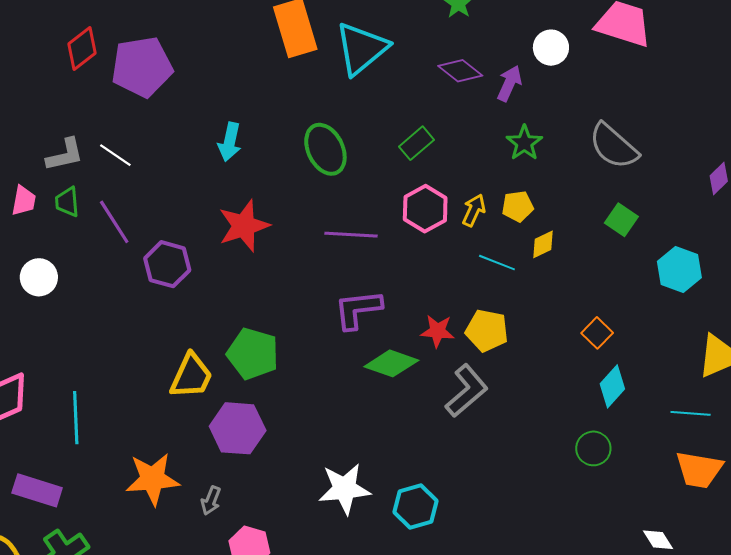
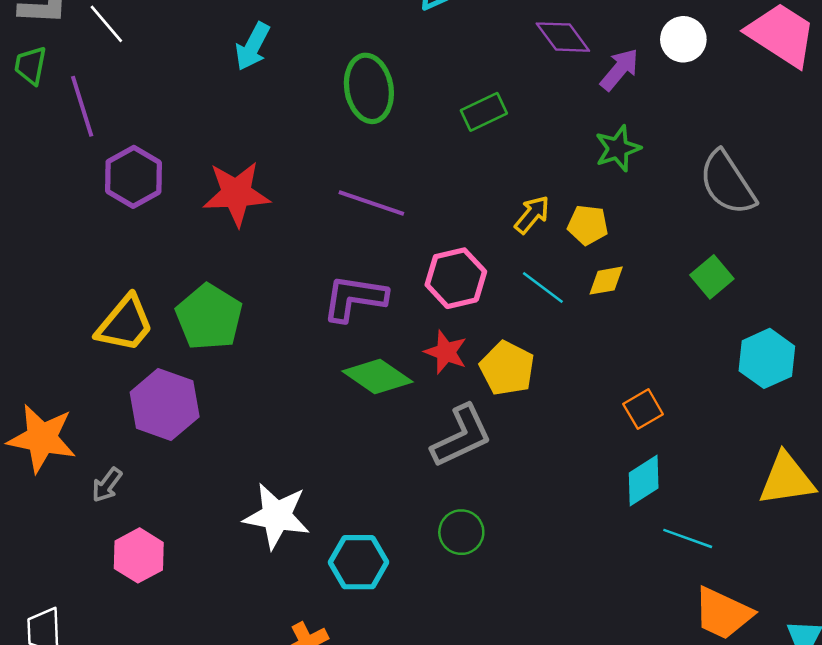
pink hexagon: (425, 209) -> (456, 278), moved
red star: (244, 226) -> (236, 194), moved
cyan line: (691, 413) -> (688, 538), moved
green circle: (593, 448) -> (461, 532), moved

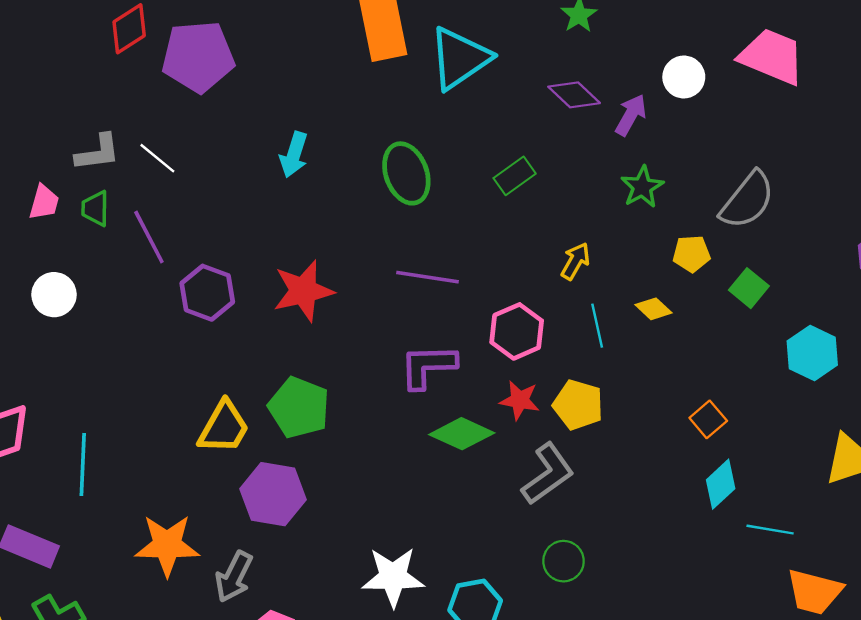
gray semicircle: (727, 183) -> (747, 200), turned -98
yellow pentagon: (588, 225) -> (691, 254), moved
yellow diamond: (606, 281) -> (653, 309), turned 63
cyan line: (543, 288) -> (597, 326), turned 51
gray arrow: (107, 485) -> (234, 577), size x1.5

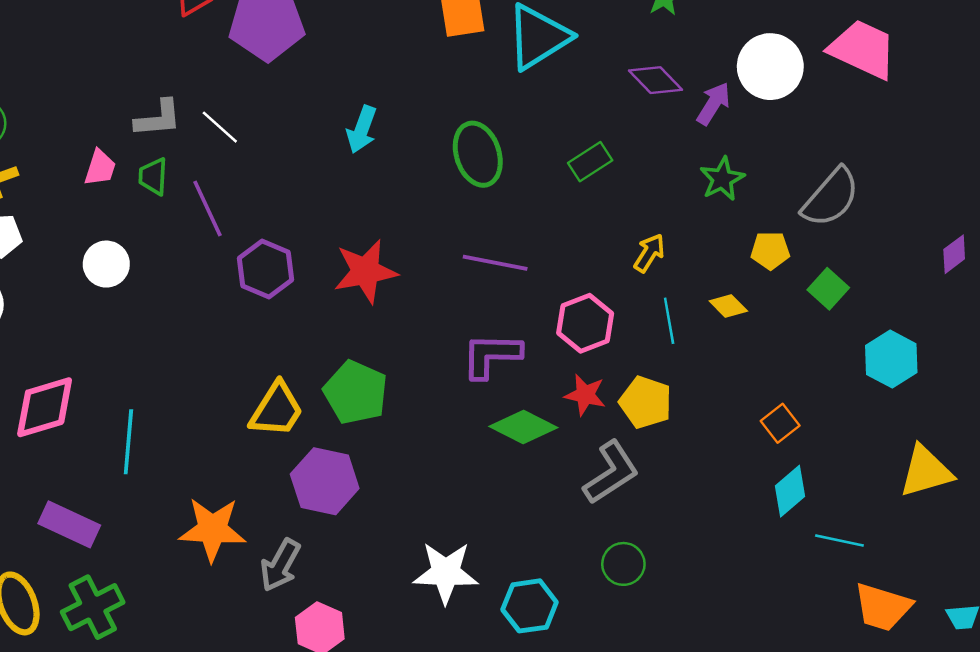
white circle: (684, 77) -> (770, 67), size x1.5

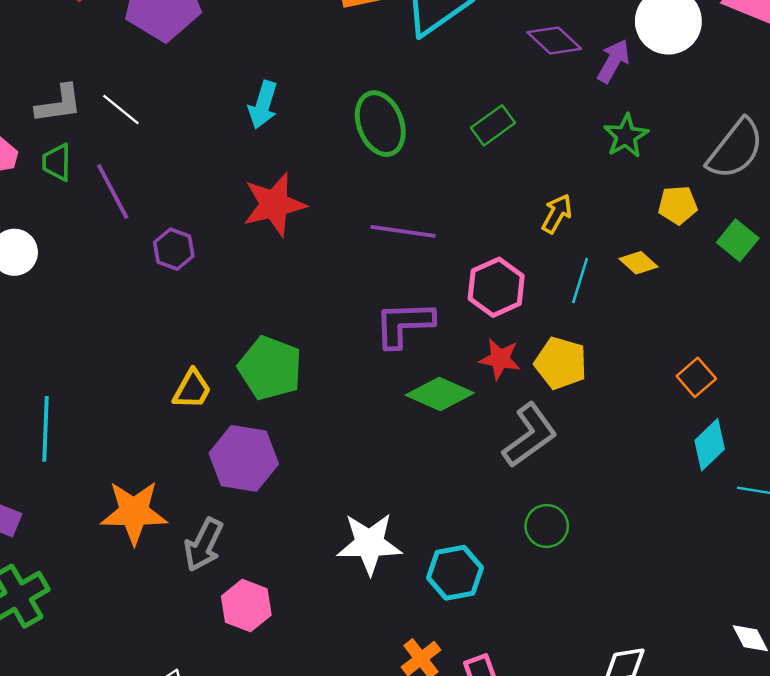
purple hexagon: (265, 269) -> (174, 249), size x0.7
red star: (365, 271) -> (274, 204), moved
cyan line: (669, 321) -> (580, 281), turned 30
yellow trapezoid: (277, 410) -> (192, 389), size x0.7

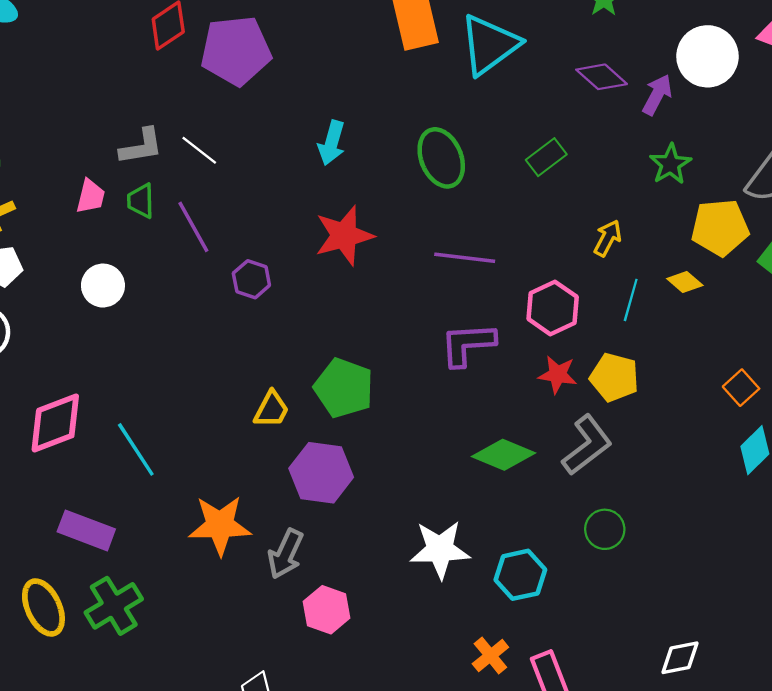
yellow pentagon: (678, 205) -> (720, 228), size x1.6
green diamond: (440, 394) -> (503, 455), moved
cyan line: (46, 429) -> (136, 449), turned -34

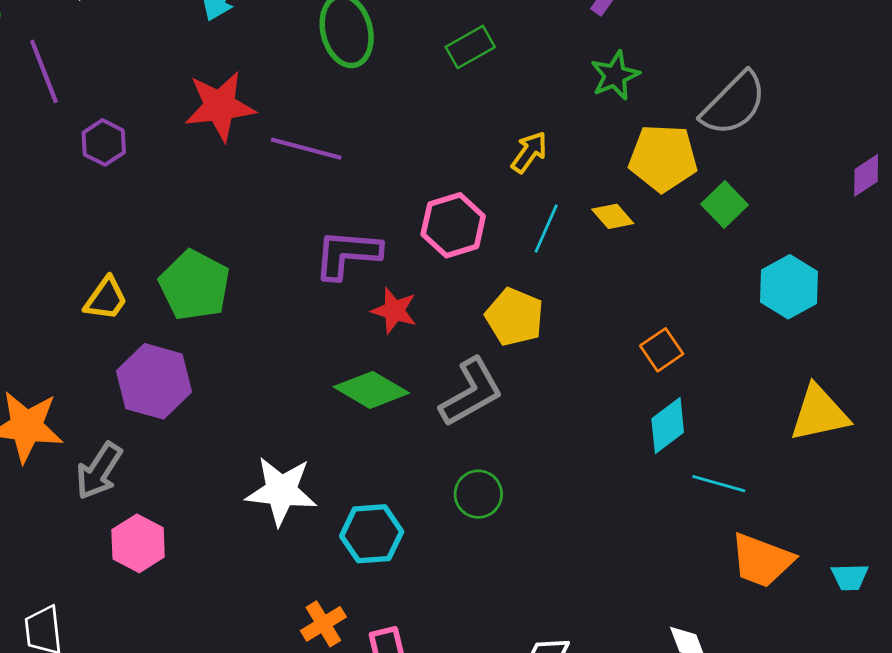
purple line: (465, 258) -> (306, 149), moved
red star: (558, 375) -> (394, 311), moved

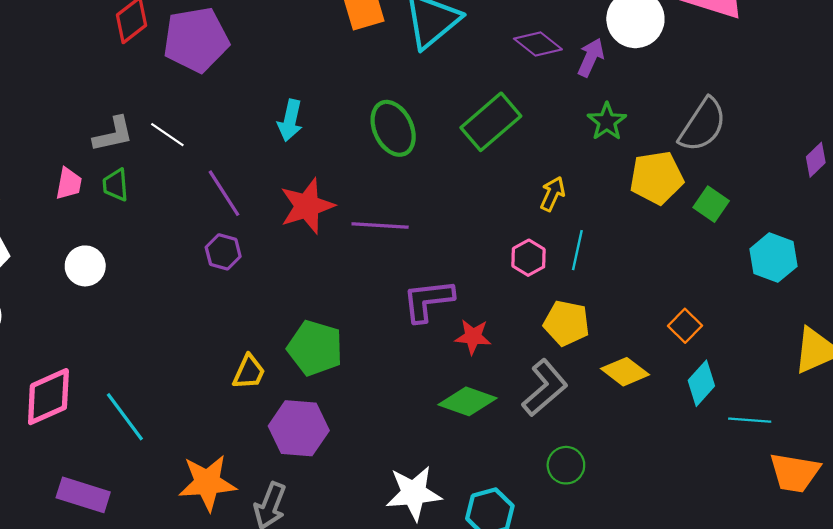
green rectangle: (470, 47) -> (491, 122), size x1.6
purple line: (44, 71) -> (224, 193), moved
yellow diamond: (613, 216) -> (625, 372), moved, size x1.4
pink hexagon: (453, 225) -> (529, 258), moved, size x0.7

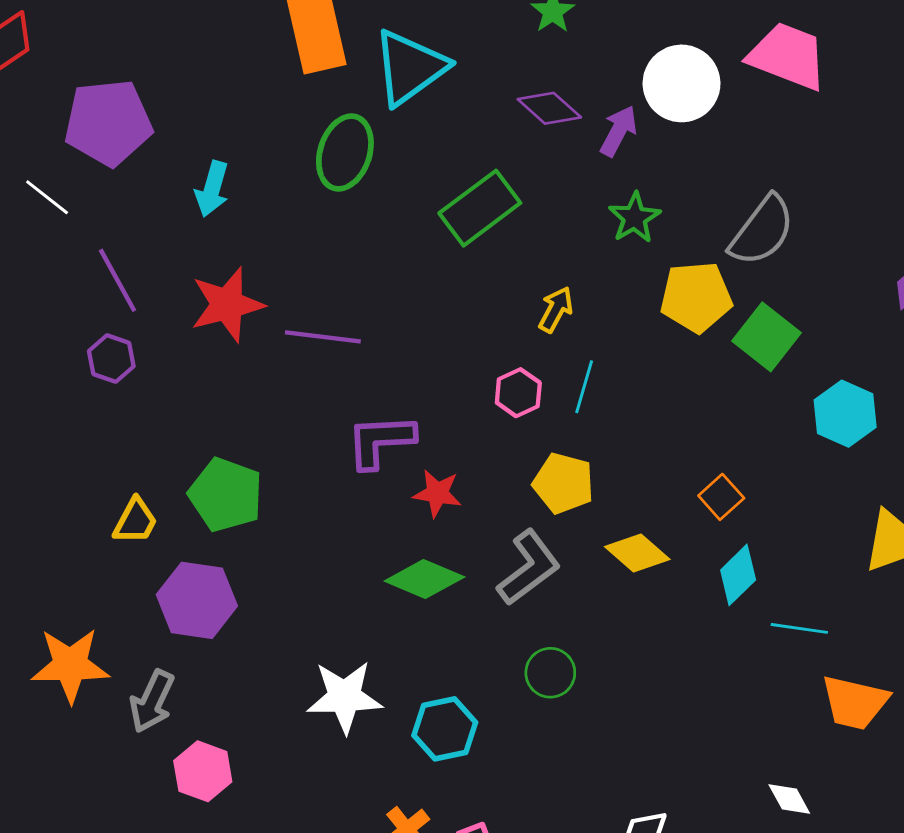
purple pentagon: (196, 40) -> (108, 123), moved
green ellipse: (393, 128) -> (345, 152), moved, turned 40
green square: (711, 204) -> (766, 337), size x1.4

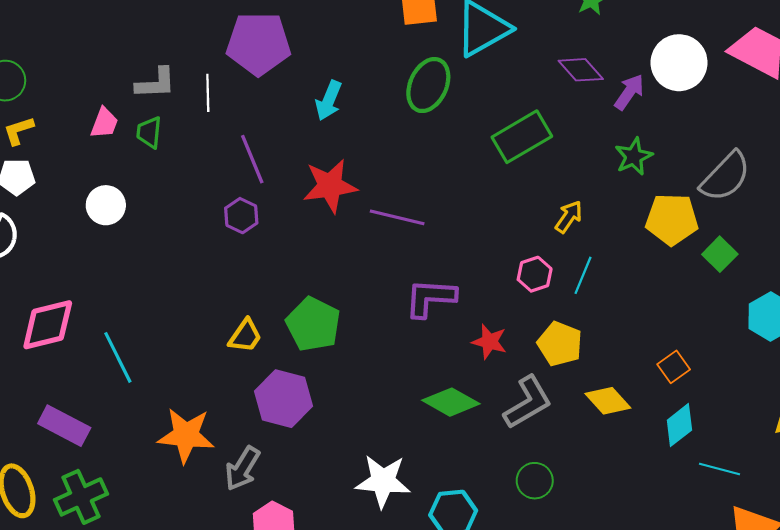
white line: (47, 197) -> (208, 93), turned 44
green square: (766, 337) -> (720, 254), size x0.7
red star: (437, 493) -> (489, 342), moved

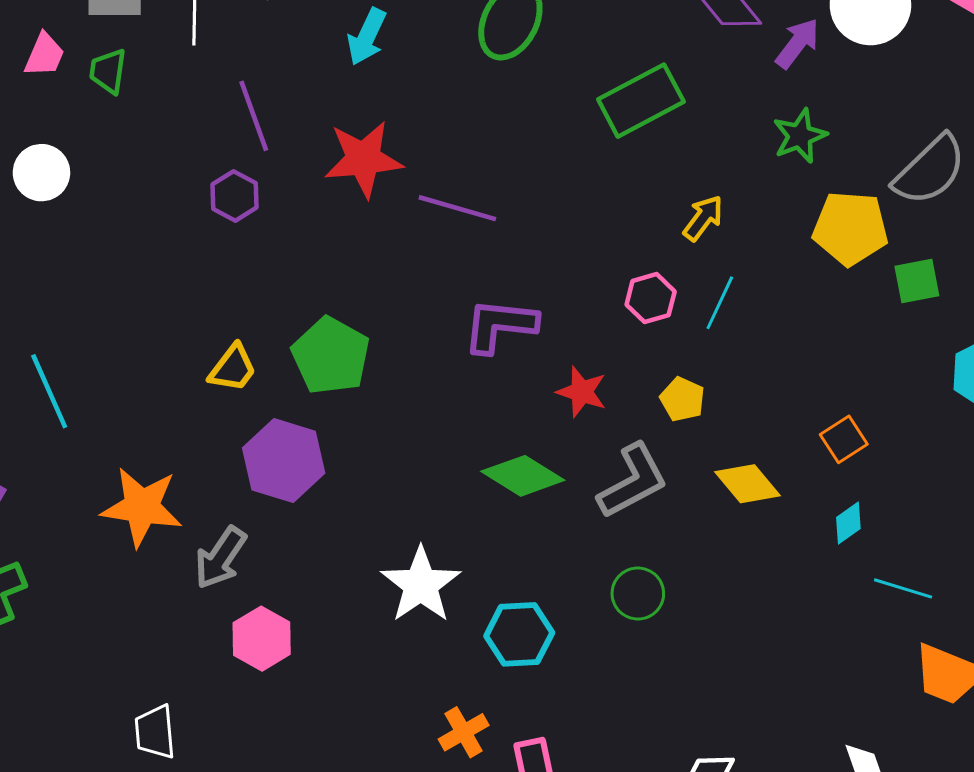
green square: (720, 254) -> (917, 281), turned 32
yellow pentagon: (560, 344) -> (682, 399), size x0.7
cyan diamond: (679, 425) -> (848, 523), size x0.7
white star: (383, 481) -> (421, 585), turned 30

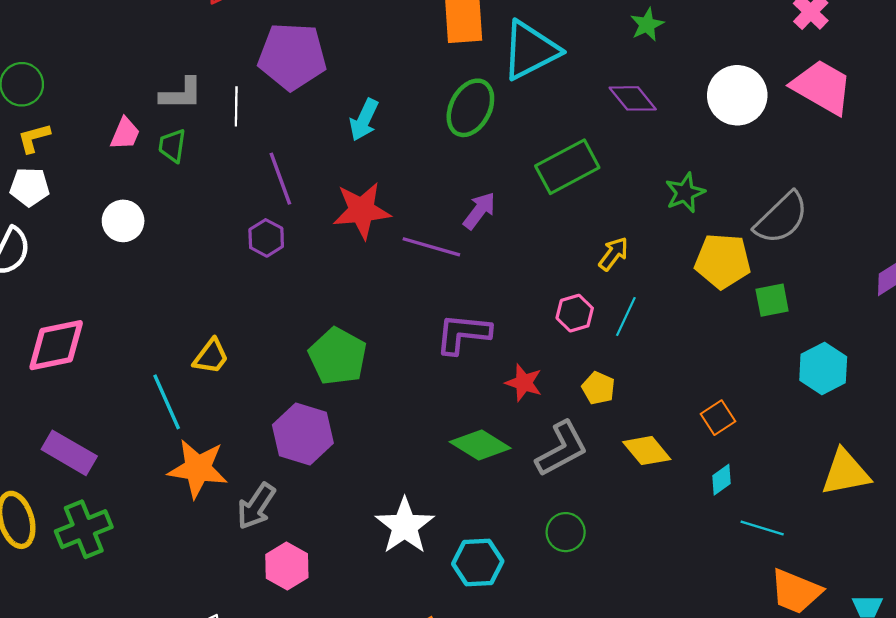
purple arrow: (797, 43) -> (479, 211), moved
yellow trapezoid: (233, 368) -> (211, 356), moved
cyan line: (49, 391) -> (167, 402), moved

